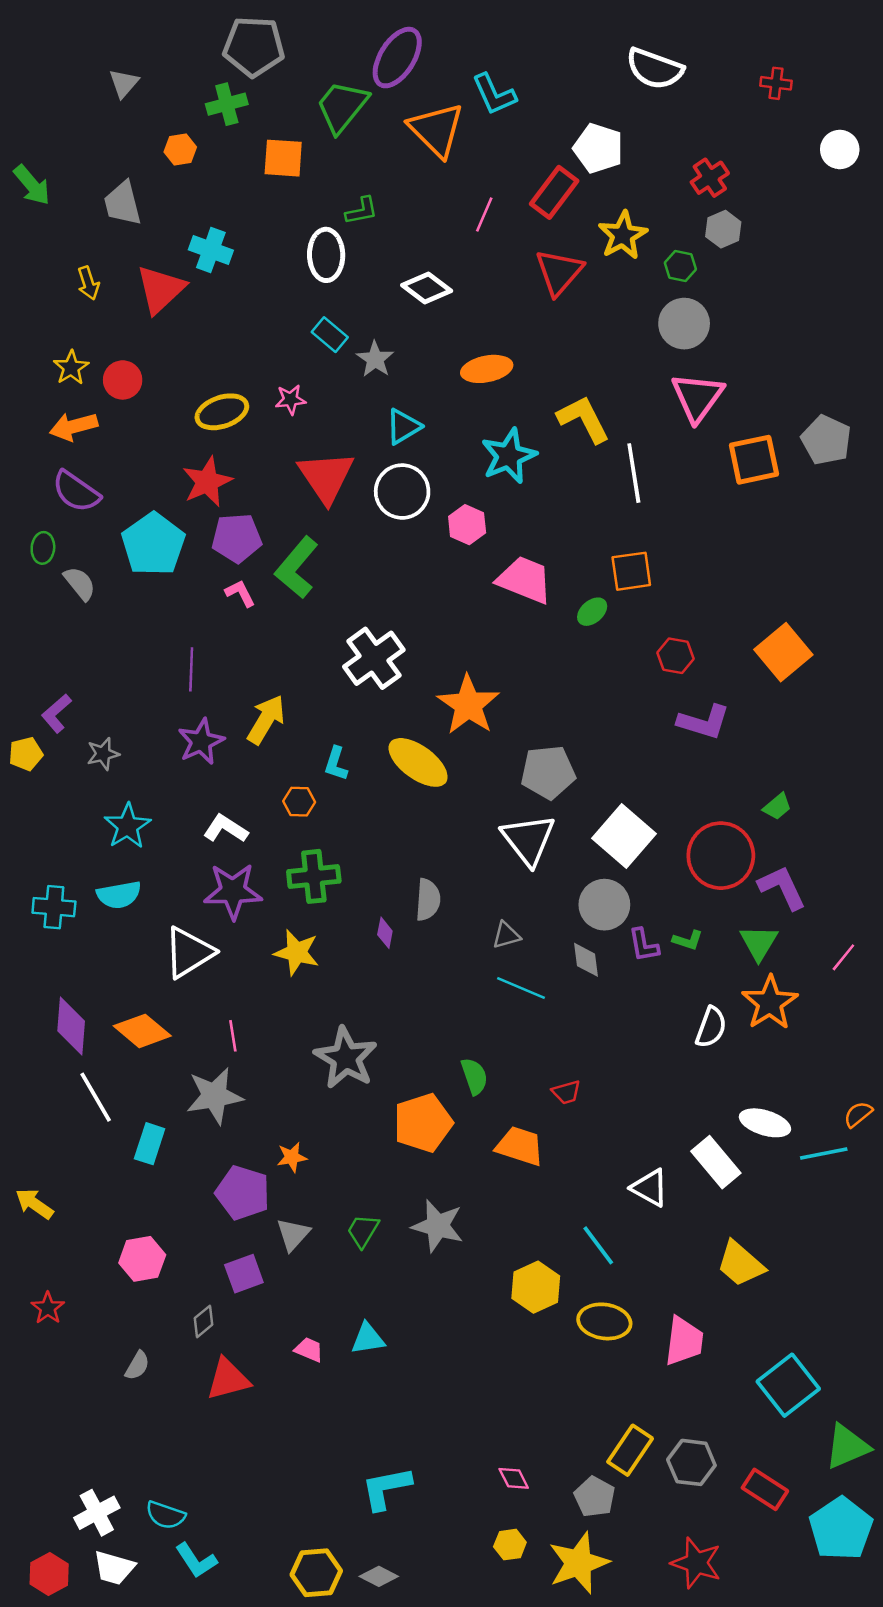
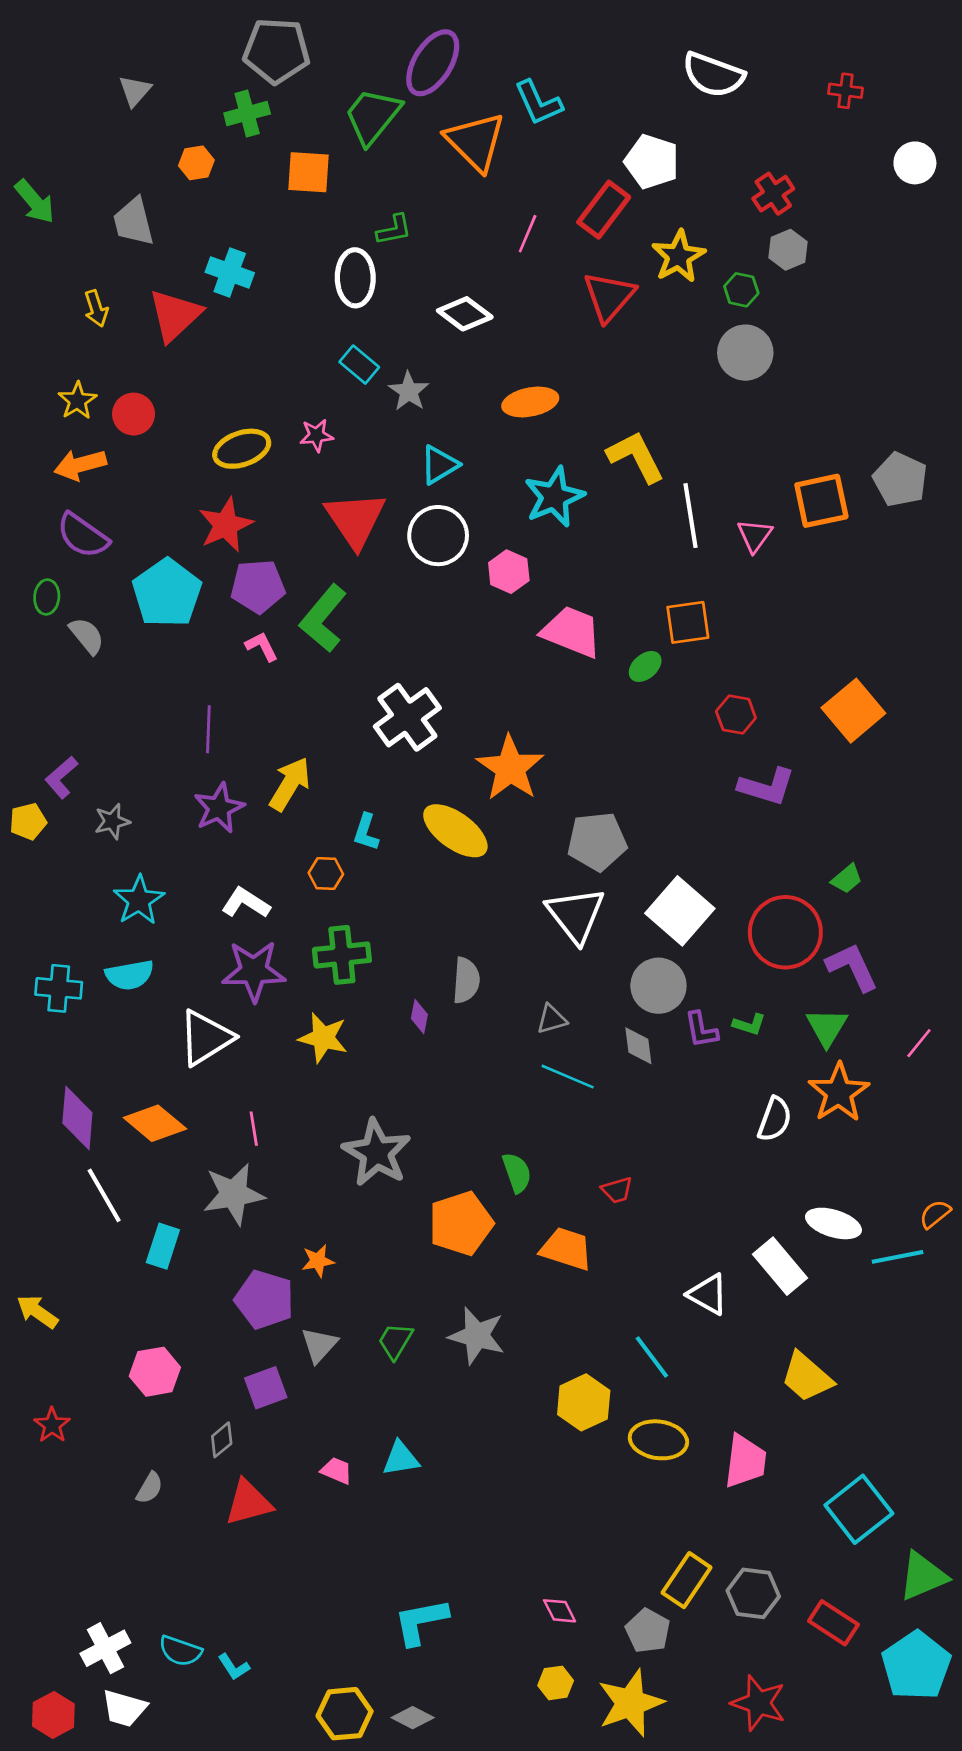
pink triangle: (698, 397) -> (755, 536), moved, size x0.6
cyan L-shape: (196, 1560) -> (234, 1667), moved, size x0.7

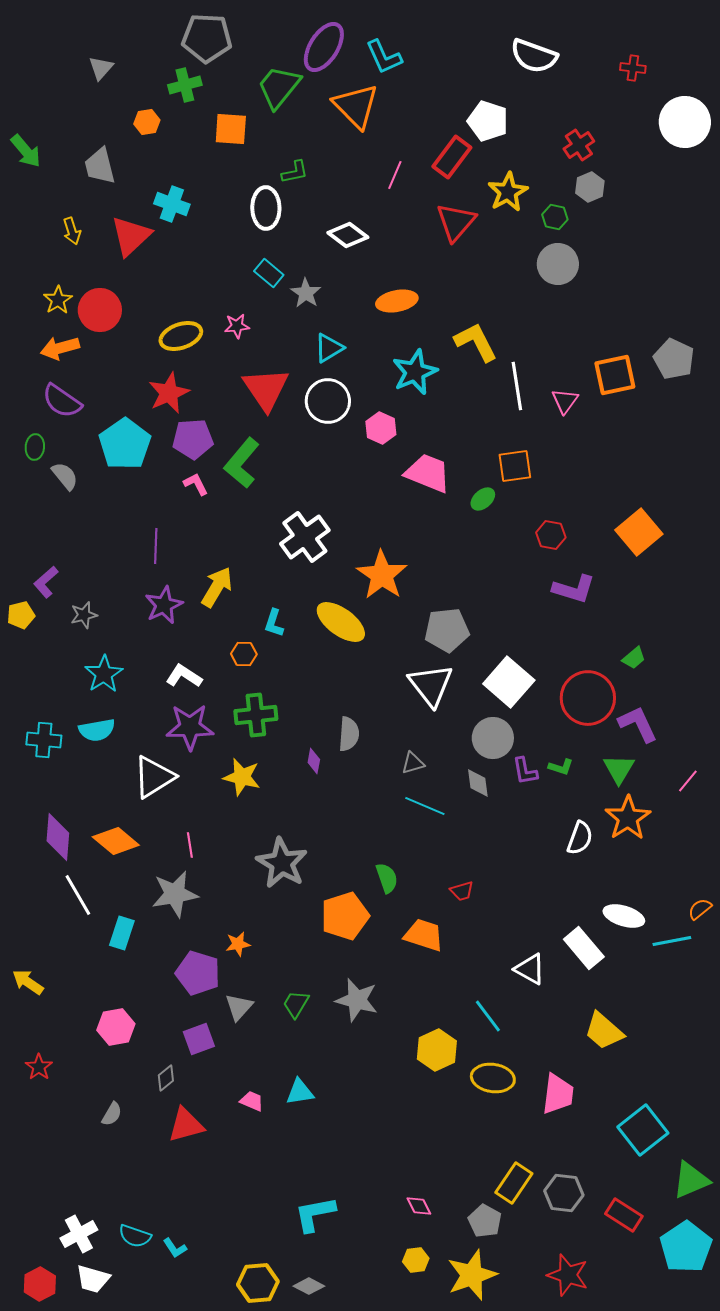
cyan L-shape: (538, 103) -> (384, 57), moved
white circle: (915, 163) -> (685, 122), size x1.6
red circle: (134, 414) -> (100, 310), size x1.4

